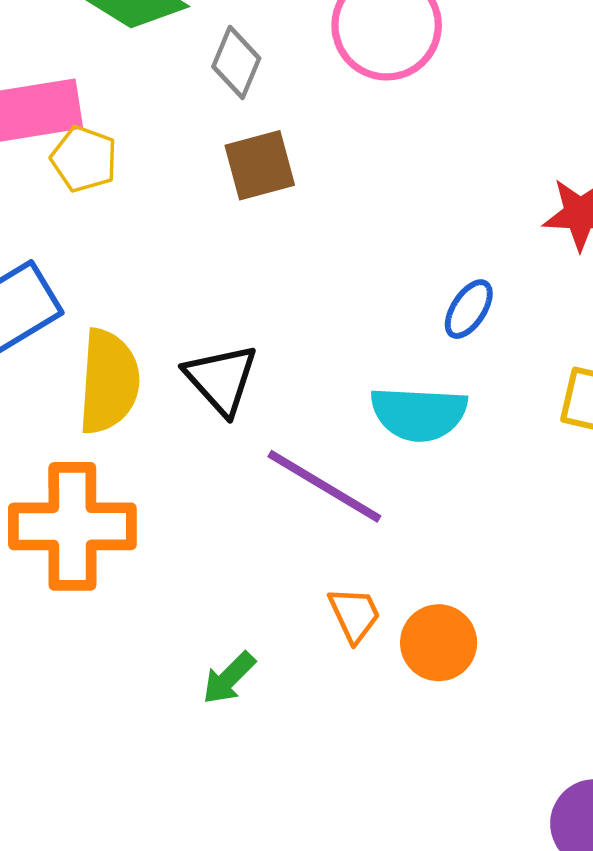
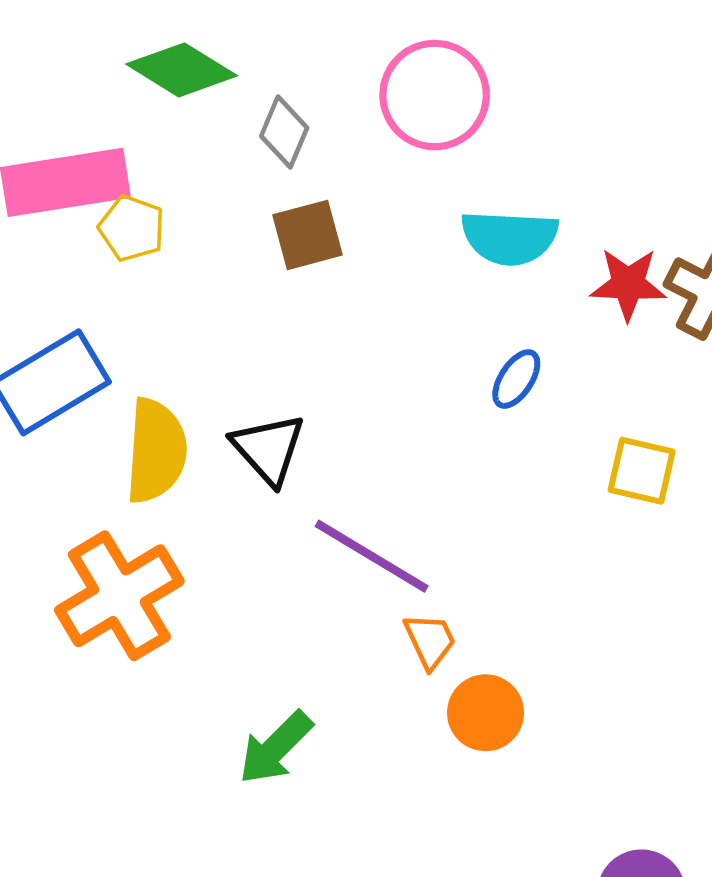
cyan semicircle: (419, 414) -> (510, 238), moved
orange cross: (72, 526) -> (119, 596), turned -31
orange trapezoid: (354, 615) -> (430, 641), moved
green arrow: (229, 678) -> (276, 748), size x1.4

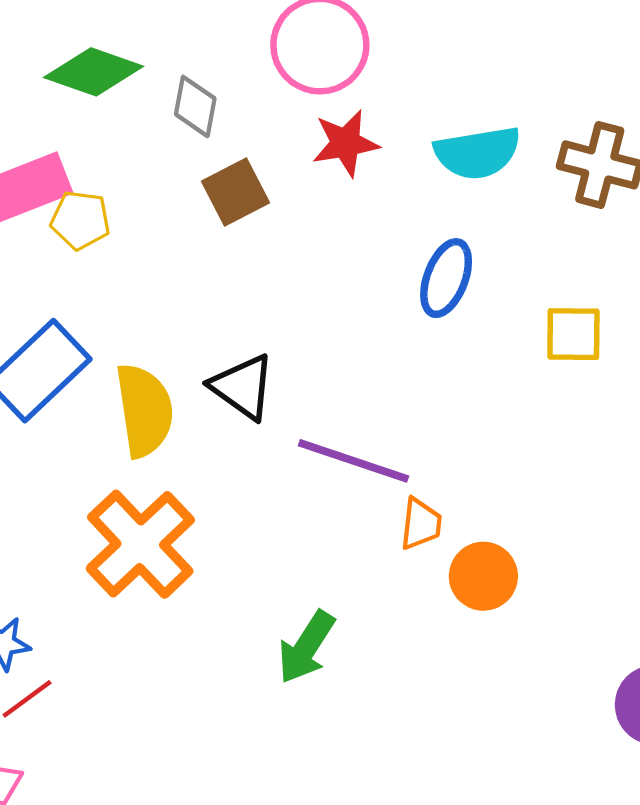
cyan semicircle: (510, 238) -> (477, 153), moved
red star: (628, 284) -> (346, 143), moved
blue ellipse: (516, 379) -> (446, 278), size x1.4
orange trapezoid: (430, 641) -> (421, 524), turned 44

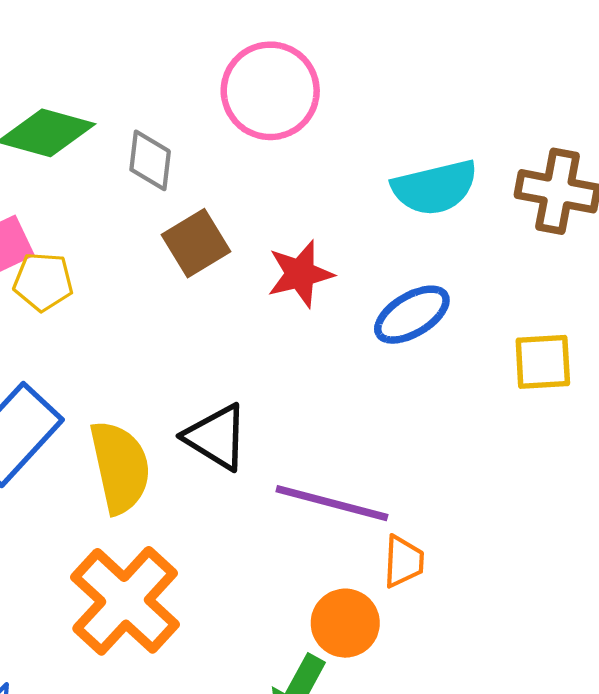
red star: (346, 143) -> (300, 274), moved
blue ellipse: (446, 278) -> (412, 315), turned 42
orange circle: (483, 576) -> (345, 623), moved

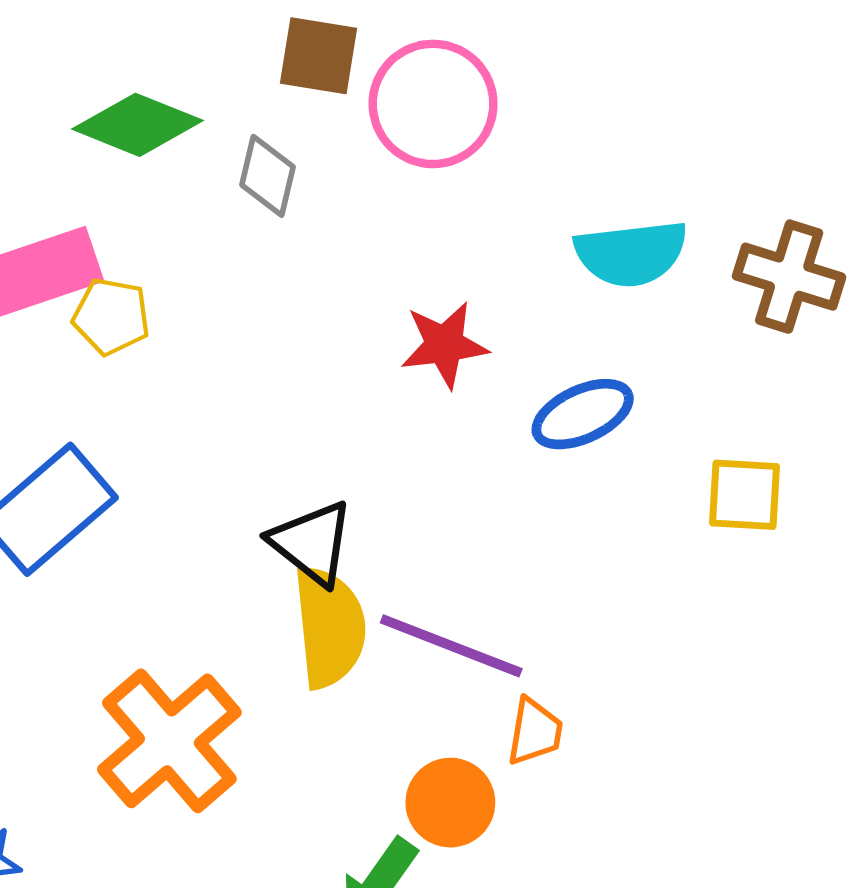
brown square: (196, 243) -> (318, 56), moved, turned 34
yellow semicircle: (120, 467) -> (330, 627), moved

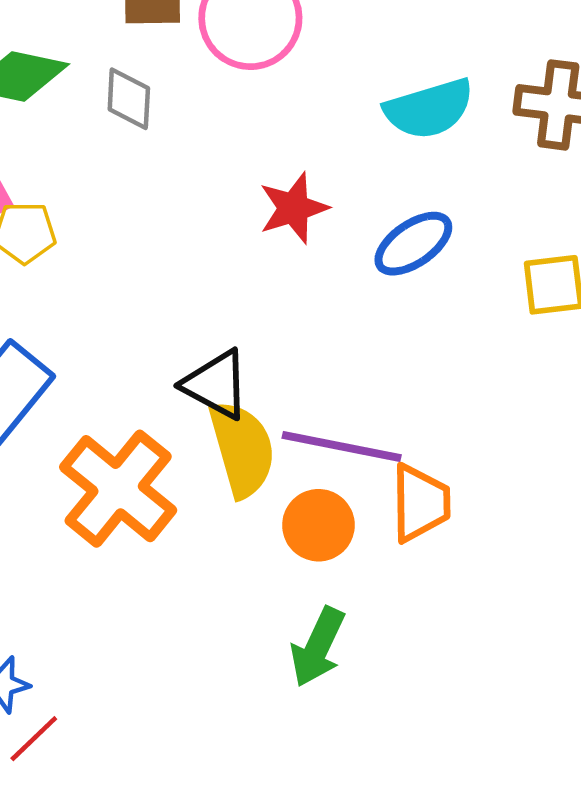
orange trapezoid: (535, 732) -> (420, 503), size x1.4
orange cross: (169, 741) -> (118, 489), moved
orange circle: (450, 803) -> (318, 525), moved

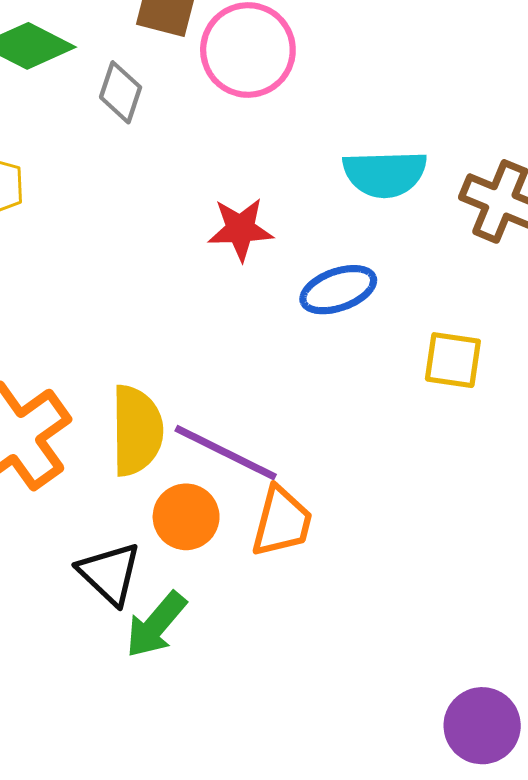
black triangle: (216, 384) -> (110, 573), moved

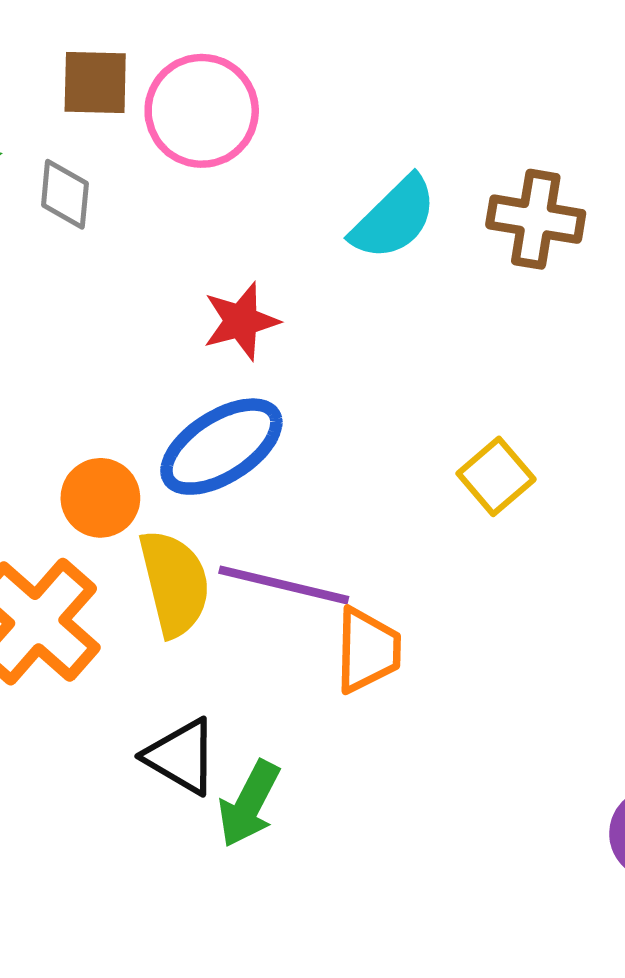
cyan semicircle: (385, 174) -> (394, 218), turned -30
blue ellipse: (338, 290) -> (221, 447), moved, size x1.4
yellow square: (453, 360) -> (496, 476), moved, turned -36
orange circle: (186, 517) -> (100, 498), moved

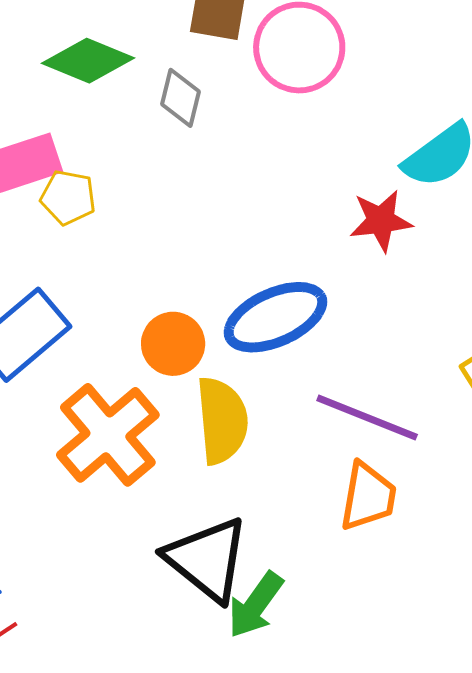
red star: (241, 321) -> (381, 221), moved
purple line: (284, 585) -> (367, 418), moved
black triangle: (181, 756) -> (207, 559), size x1.4

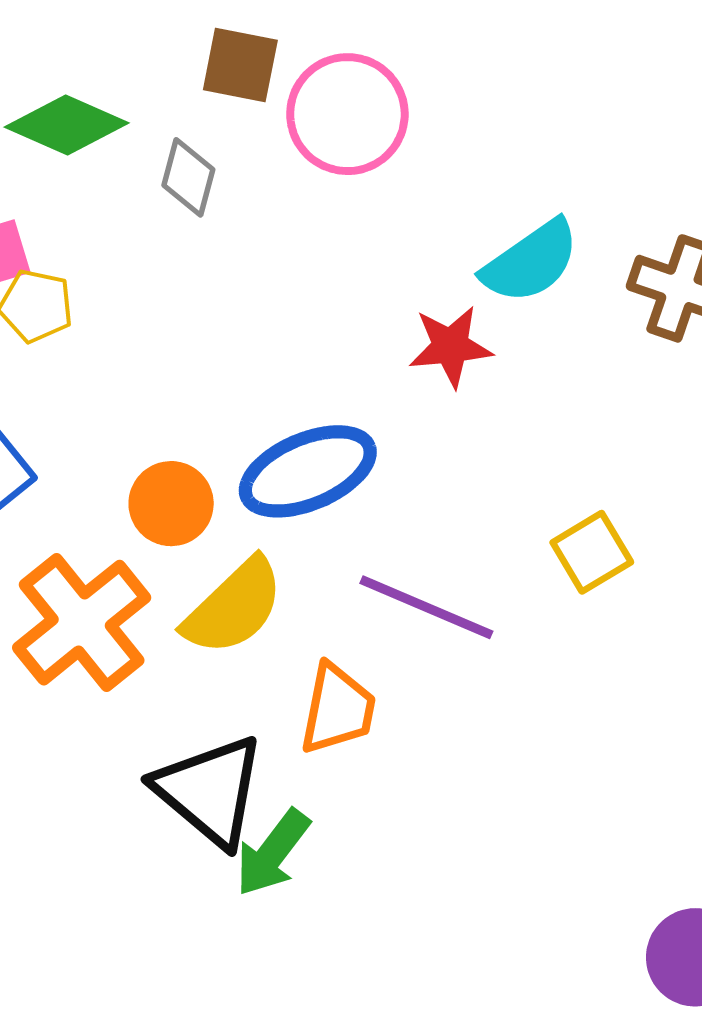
yellow semicircle: (222, 420) -> (234, 607), turned 50
orange trapezoid: (368, 497) -> (338, 709), moved

